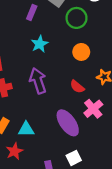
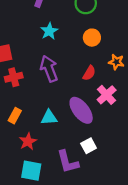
red semicircle: (77, 87) -> (89, 73), turned -96
cyan triangle: (26, 129) -> (49, 117), moved

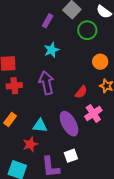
orange circle: (92, 38) -> (100, 62), moved
red star: (28, 141) -> (30, 144), moved

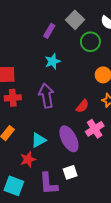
cyan triangle: (40, 126) -> (39, 140), turned -35

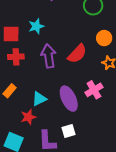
cyan star: (53, 61) -> (36, 26), moved
red semicircle: (82, 106) -> (77, 54), moved, size x1.5

